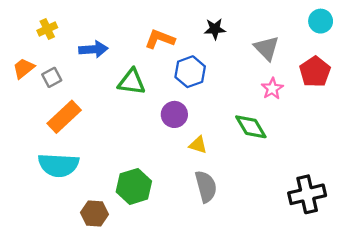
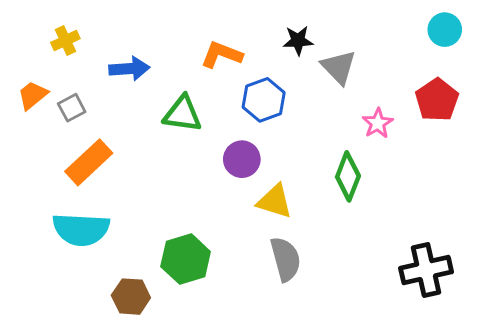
gray triangle: (267, 48) -> (339, 67), moved
green diamond: (251, 127) -> (348, 176), turned 52
yellow triangle: (198, 145) -> (275, 201), size x1.4

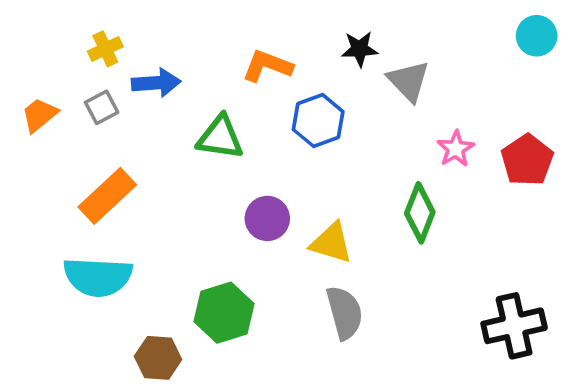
yellow cross: (65, 41) -> (105, 49), moved
red pentagon: (437, 100) -> (527, 160), moved
gray square: (72, 108) -> (102, 107), moved
purple circle: (242, 159) -> (267, 218), moved

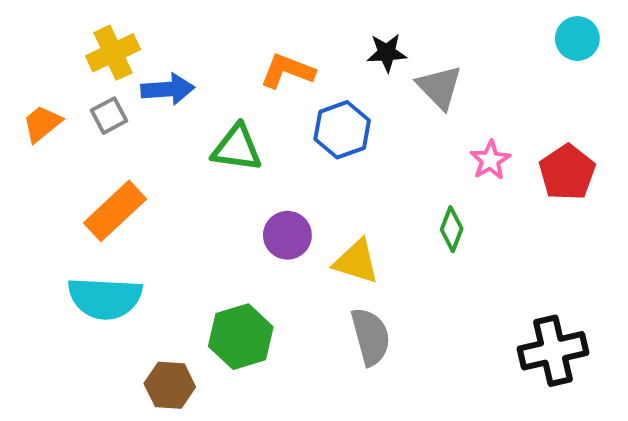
yellow cross: (105, 49) -> (113, 53), size x1.4
green diamond: (420, 213) -> (452, 229), size x0.7

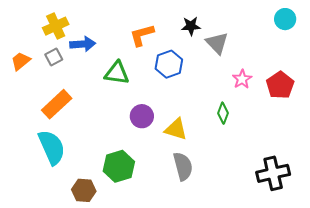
orange L-shape: (287, 71) -> (142, 35), turned -36
cyan semicircle: (105, 298) -> (52, 147), turned -117

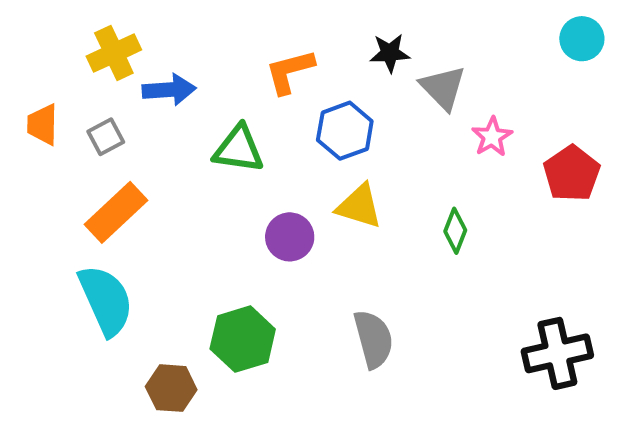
gray square: (54, 57) -> (106, 137), moved
orange trapezoid: (21, 61) -> (42, 125), turned -50
pink star: (242, 79) -> (492, 137), moved
yellow triangle: (176, 129) -> (359, 206), moved

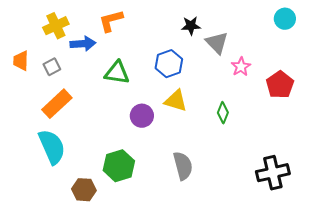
orange L-shape: (290, 71) -> (111, 21), moved

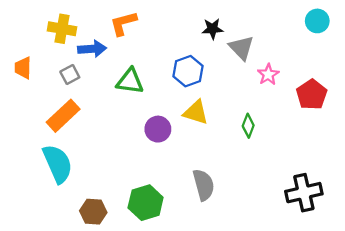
yellow cross: (56, 26) -> (62, 29), turned 35
gray square: (52, 67) -> (70, 74), moved
green hexagon: (119, 166) -> (146, 203), moved

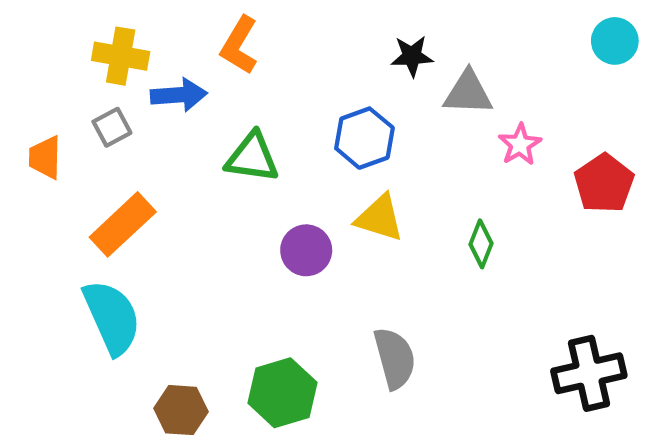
orange L-shape: (123, 23) -> (239, 45), turned -44
gray triangle: (241, 48) -> (468, 93), turned -44
orange trapezoid: (23, 68) -> (45, 158), moved
gray square: (70, 74) -> (112, 127), moved

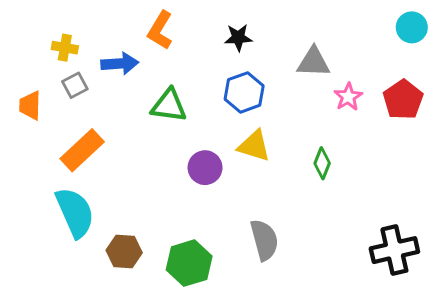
yellow cross: (121, 56) -> (65, 48), moved, size x0.7
black star: (412, 56) -> (238, 38), moved
red pentagon: (604, 183) -> (403, 100), moved
brown hexagon: (181, 410) -> (124, 251), moved

